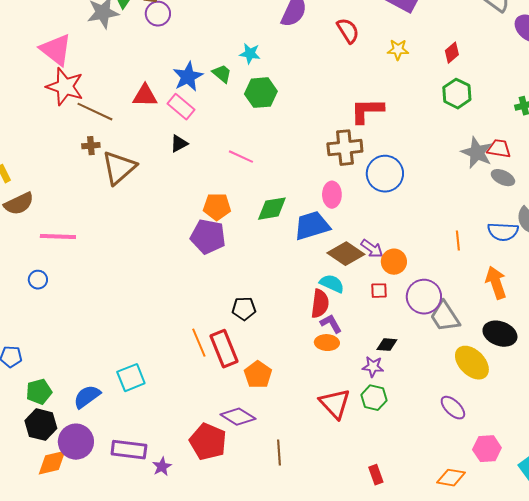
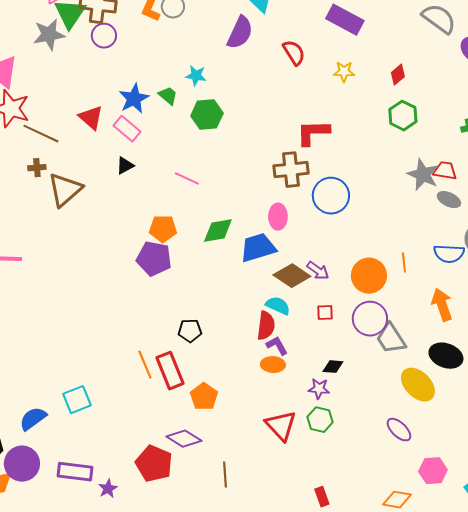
red triangle: (145, 96) -> (91, 118), turned 40
orange circle: (394, 262) -> (369, 276), moved, size x1.4

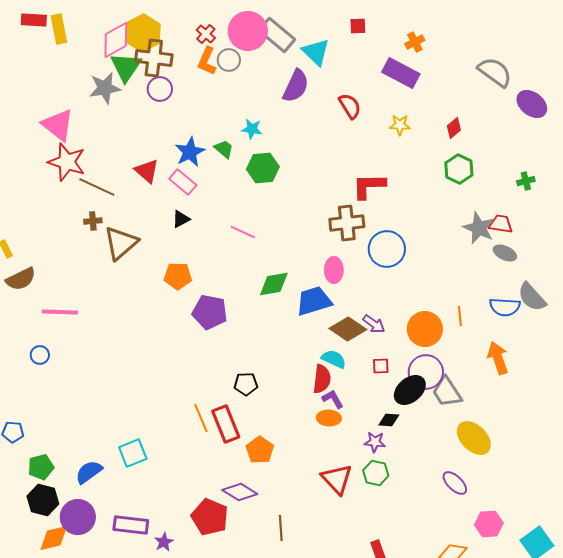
orange pentagon: (163, 229) -> (178, 276), moved
black ellipse: (446, 356) -> (410, 390), moved, turned -60

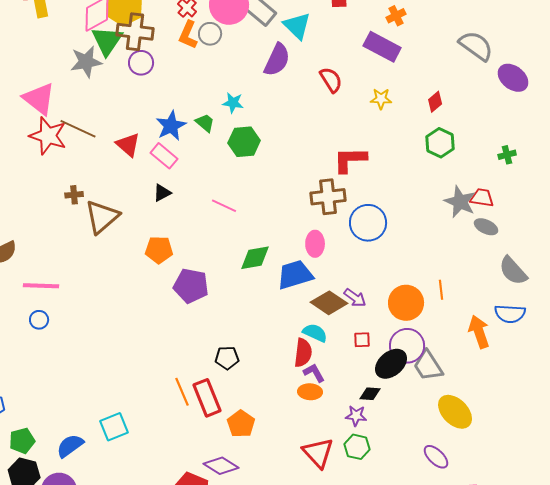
brown line: (97, 187) -> (78, 129), moved
blue semicircle: (505, 307) -> (510, 314), moved
blue circle: (40, 355) -> (39, 320), moved

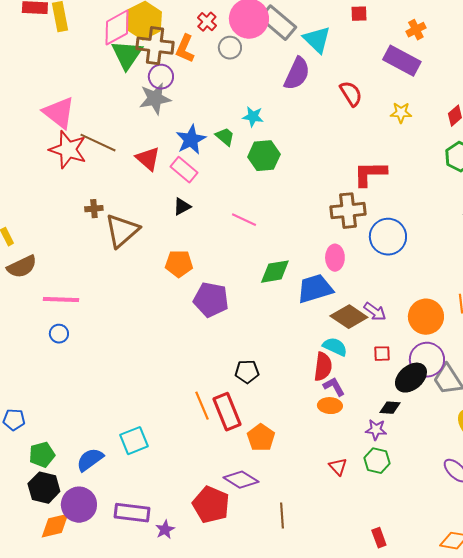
orange L-shape: (188, 35) -> (185, 49), moved
gray star: (86, 62) -> (155, 99), moved
red triangle: (318, 453) -> (338, 467), size x0.6

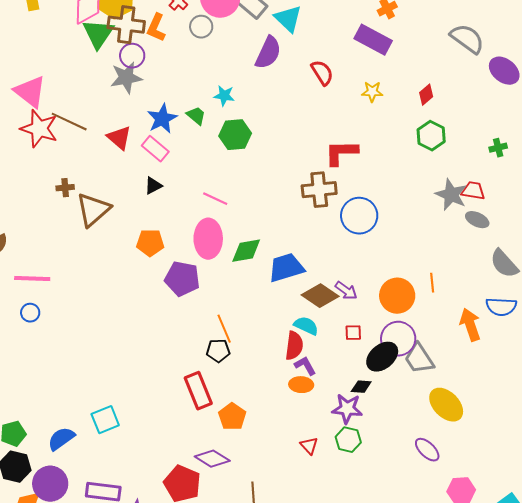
pink ellipse: (335, 258) -> (208, 239), moved, size x1.5
orange line: (202, 406) -> (224, 329), moved
purple star: (376, 430) -> (347, 409), size x1.4

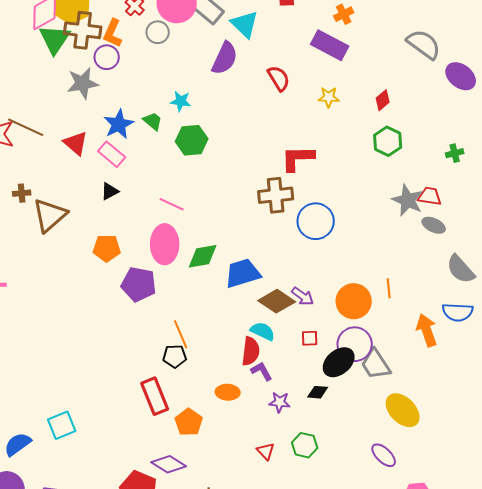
purple circle: (132, 56) -> (107, 57), moved
orange ellipse: (301, 385) -> (228, 392), moved
purple star: (347, 409) -> (280, 402), moved, size x0.7

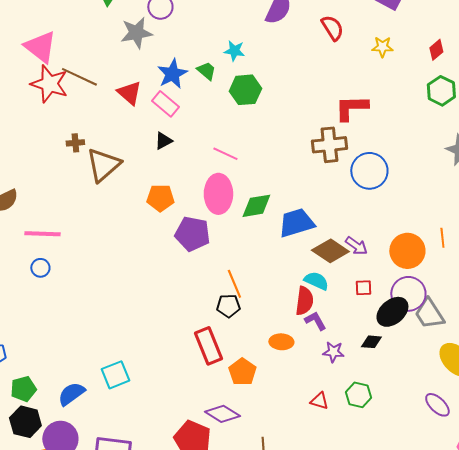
red triangle: (266, 451) -> (319, 401), turned -30

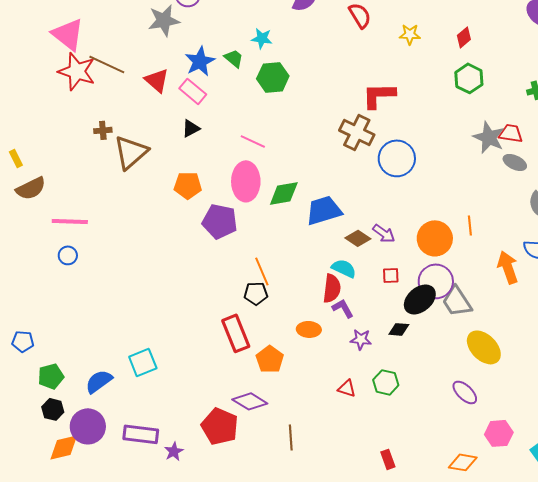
brown cross: (329, 145) -> (357, 132), turned 32
brown diamond: (330, 251) -> (358, 238), size x0.7
black hexagon: (25, 422) -> (53, 409), size x0.7

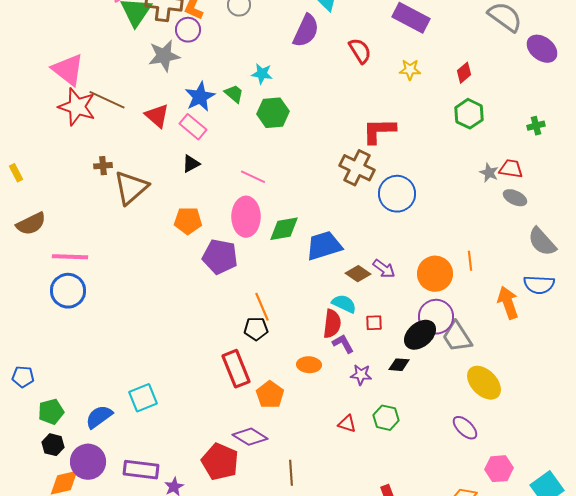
gray star: (489, 137) -> (489, 173), size x0.6
yellow rectangle: (16, 158) -> (16, 173), moved
blue circle: (68, 255) -> (68, 291), size x1.8
red square: (391, 275) -> (374, 323), moved

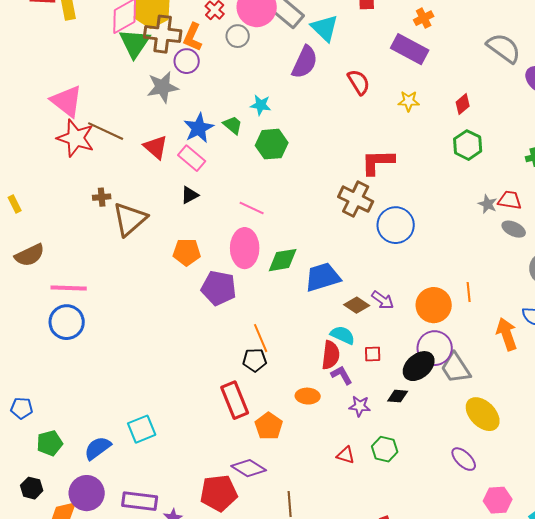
black hexagon: (53, 445) -> (32, 488), moved
red pentagon: (220, 462) -> (219, 493), turned -30

